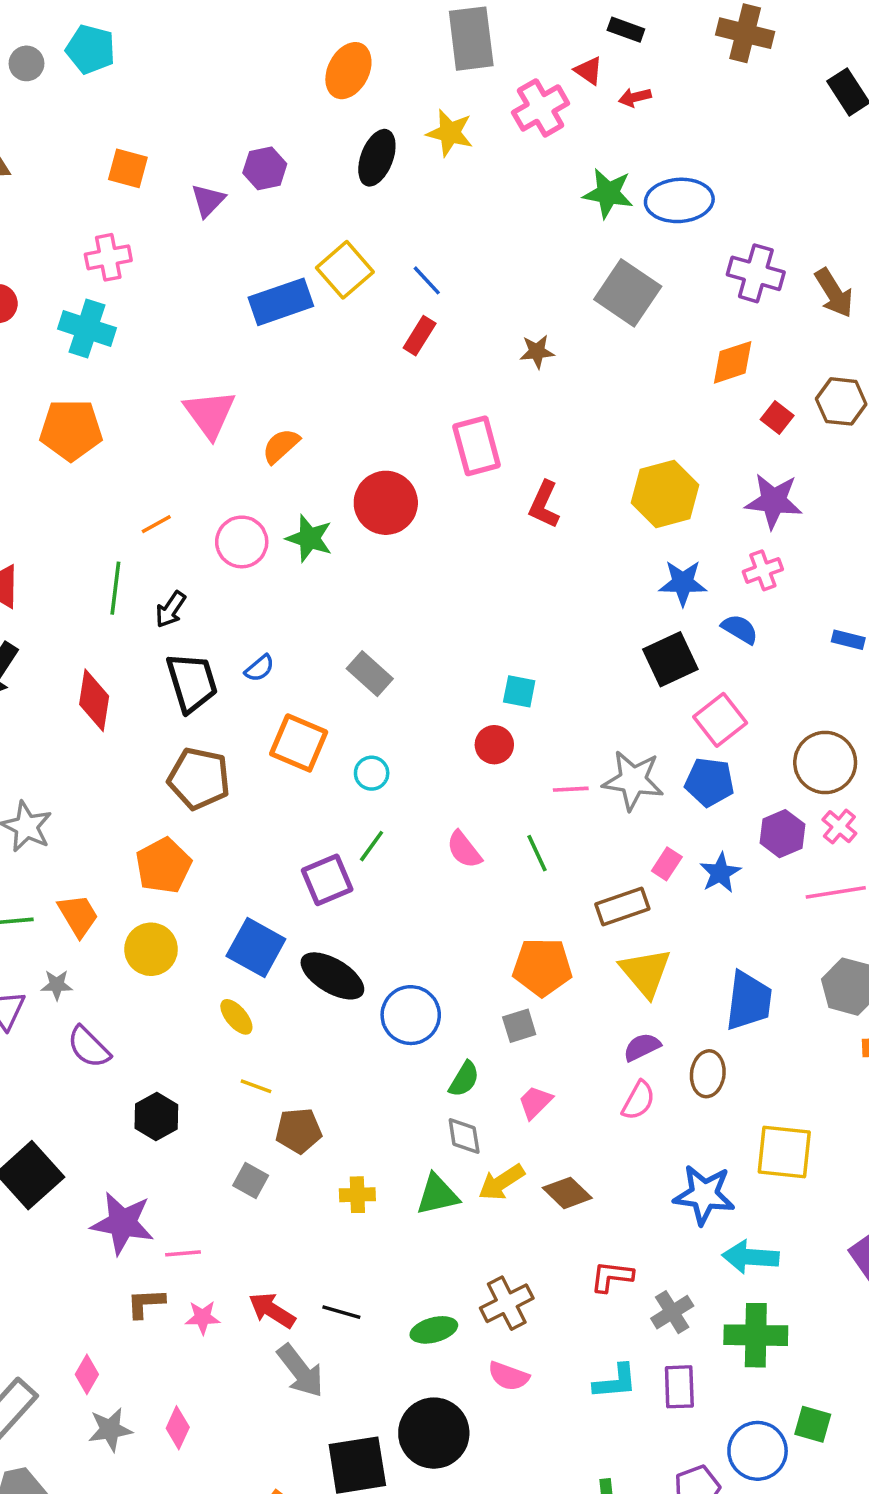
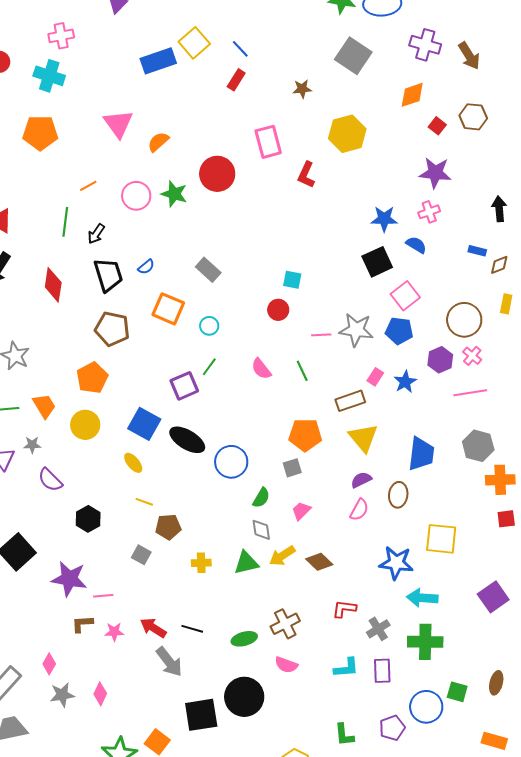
yellow hexagon: (665, 494) -> (347, 134), moved

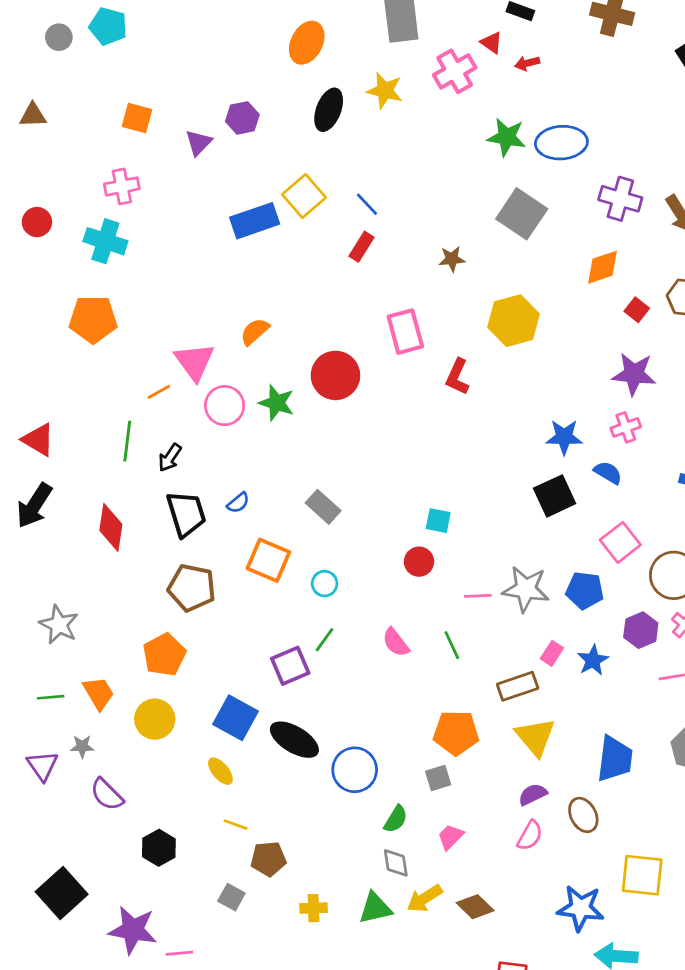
pink triangle: (118, 124) -> (194, 362), moved
pink square: (405, 296) -> (620, 542), moved
brown ellipse: (398, 495) -> (583, 815), turned -35

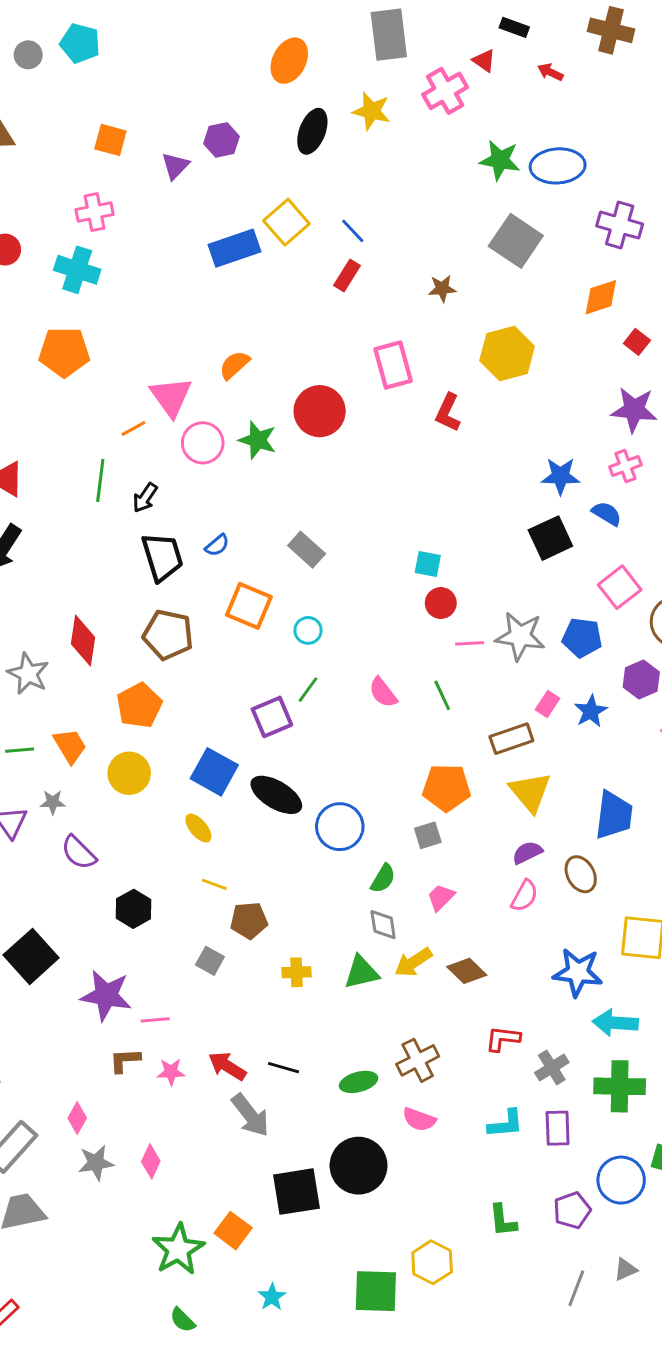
red arrow: (527, 63) -> (550, 72), moved, turned 40
red diamond: (111, 527) -> (83, 641), moved
red circle: (419, 562) -> (441, 603), moved

